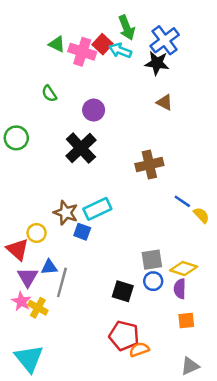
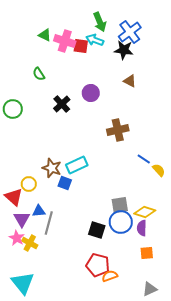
red square: (102, 44) -> (81, 46), moved, turned -35
purple circle: (94, 110) -> (91, 93), moved
black cross: (81, 148) -> (62, 104), moved, size x0.7
blue circle: (153, 281) -> (121, 222), size x1.5

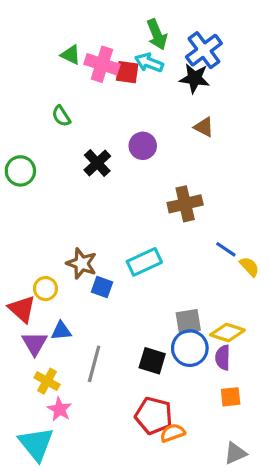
cyan rectangle: (77, 165) -> (144, 262), moved
gray line: (49, 223) -> (94, 364), moved
pink star: (17, 238) -> (60, 409), moved

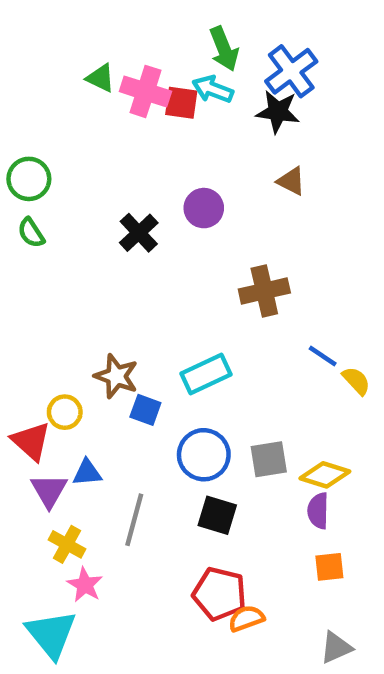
green semicircle: (61, 116) -> (31, 233), moved
green circle: (20, 171) -> (29, 179), moved
blue circle: (190, 348) -> (204, 455), moved

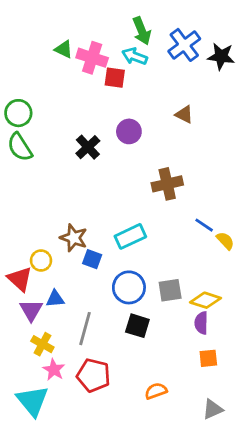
red square: (181, 103) -> (115, 78), moved
black star: (278, 112) -> (221, 56), moved
green semicircle: (31, 233) -> (20, 147), size x1.5
red pentagon: (219, 594) -> (93, 375), moved

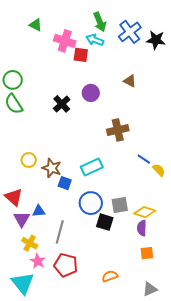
green triangle: (64, 49) -> (36, 25), moved
yellow circle: (41, 260) -> (29, 160), moved
black square: (137, 326) -> (105, 222), moved

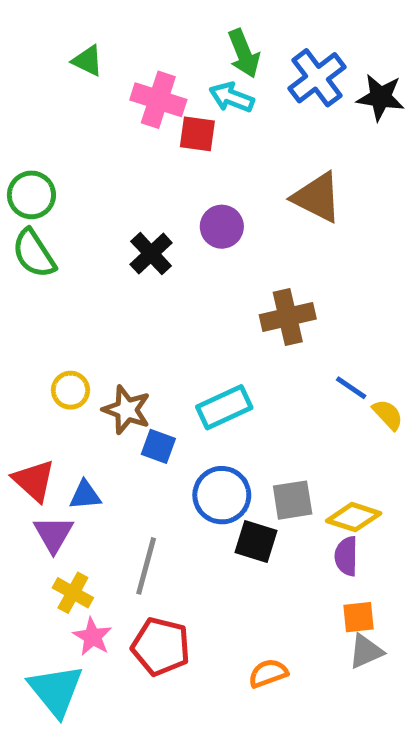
brown triangle: (130, 81) -> (317, 197), size x1.6
blue triangle: (39, 211) -> (85, 495), moved
gray triangle: (150, 289) -> (366, 651), moved

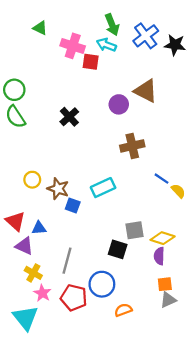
purple circle: (222, 227) -> (119, 104), moved
blue circle: (222, 495) -> (102, 284), moved
purple triangle: (53, 534) -> (24, 246), turned -36

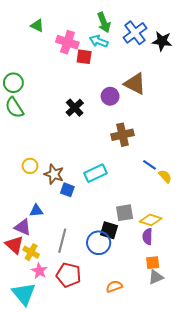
black cross: (69, 117) -> (75, 108), moved
red triangle: (15, 221) -> (14, 245), moved
blue circle: (102, 284) -> (99, 243), moved

